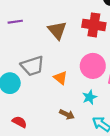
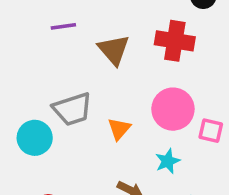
purple line: (15, 22) -> (63, 26), moved
orange triangle: (60, 78) -> (119, 129), turned 32

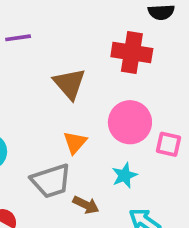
brown triangle: (114, 50) -> (69, 84), moved
gray trapezoid: (72, 109) -> (51, 181), moved

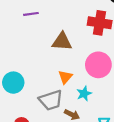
brown triangle: (69, 84) -> (62, 42), turned -45
cyan star: (124, 175) -> (84, 94), moved

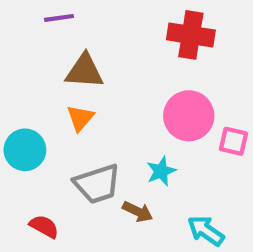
brown triangle: (62, 42) -> (85, 71), moved
orange triangle: (65, 77) -> (80, 118), moved

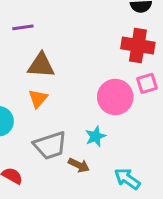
red cross: (191, 35) -> (138, 46), moved
pink square: (233, 141) -> (147, 83), moved, turned -30

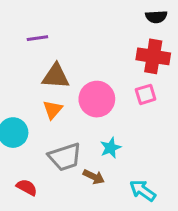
pink square: (147, 83) -> (146, 94), moved
pink circle: (115, 97) -> (97, 99), moved

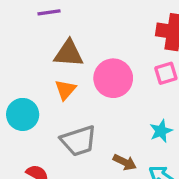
cyan star: (111, 148) -> (161, 131), moved
brown arrow: (94, 177) -> (125, 162), moved

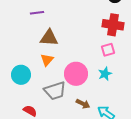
pink circle: (113, 78) -> (76, 74), moved
cyan star: (161, 131) -> (105, 74), moved

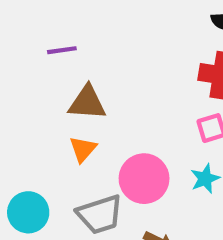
cyan circle: (21, 75) -> (28, 212), moved

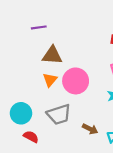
pink circle: (144, 179) -> (76, 81), moved

